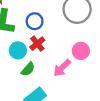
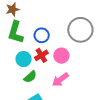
pink circle: (81, 51) -> (61, 56), moved

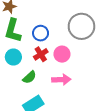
cyan circle: (24, 59) -> (13, 57), moved
pink arrow: (60, 80) -> (61, 80), turned -144

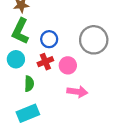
green semicircle: (29, 77) -> (29, 84), turned -56
pink arrow: (61, 80) -> (77, 92), moved

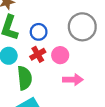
green semicircle: (29, 84) -> (25, 78), size x1.5

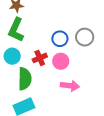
gray circle: (82, 27) -> (85, 37), size x0.7
blue circle: (39, 32) -> (60, 39), moved

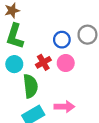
pink arrow: (70, 86) -> (64, 107), moved

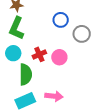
blue circle: (62, 40) -> (61, 20), moved

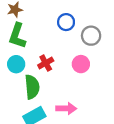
pink circle: (59, 57) -> (81, 64), moved

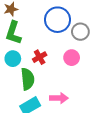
blue circle: (66, 22) -> (58, 20), size x1.6

